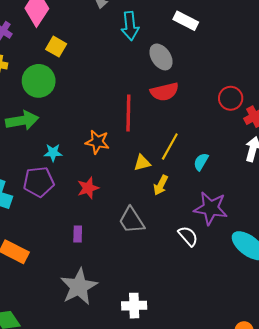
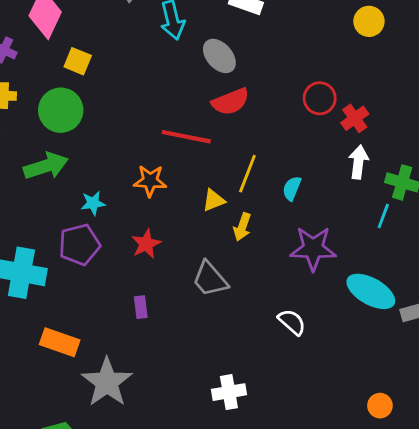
red line: (128, 113) -> (186, 137), turned -72
white semicircle: (188, 236) -> (292, 322), moved
gray star: (79, 287) -> (107, 382), moved

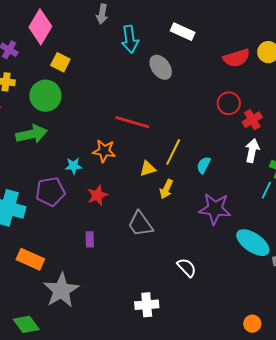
red semicircle: (230, 102) -> (236, 58), moved
cyan star: (93, 203) -> (74, 166), moved
white semicircle: (292, 322) -> (187, 268), moved

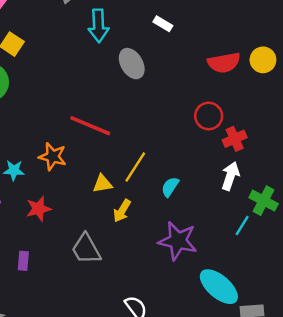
white rectangle: (183, 32) -> (163, 24), size x0.7

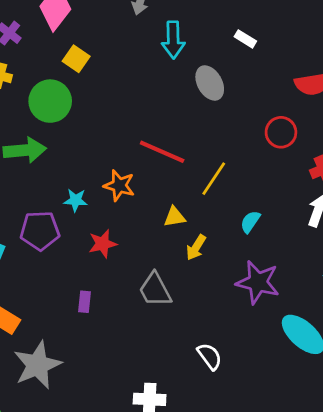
red circle: (209, 116) -> (281, 132), moved
yellow line: (135, 167) -> (214, 179), moved

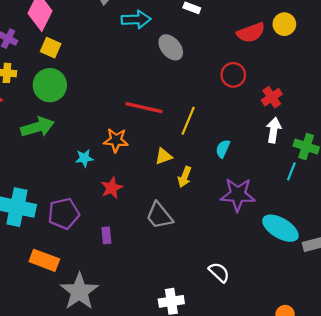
cyan arrow: (173, 40) -> (136, 19), turned -80
yellow square: (76, 59) -> (51, 48), moved
purple pentagon: (40, 231) -> (64, 214), moved
white semicircle: (210, 356) -> (219, 272), moved

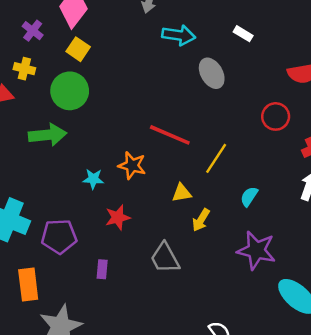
orange rectangle: (44, 260) -> (28, 285), turned 52

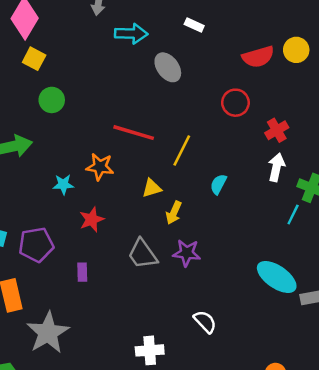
green circle: (70, 91) -> (52, 100), moved, size x0.7
purple star: (256, 250) -> (187, 253), moved, size x0.7

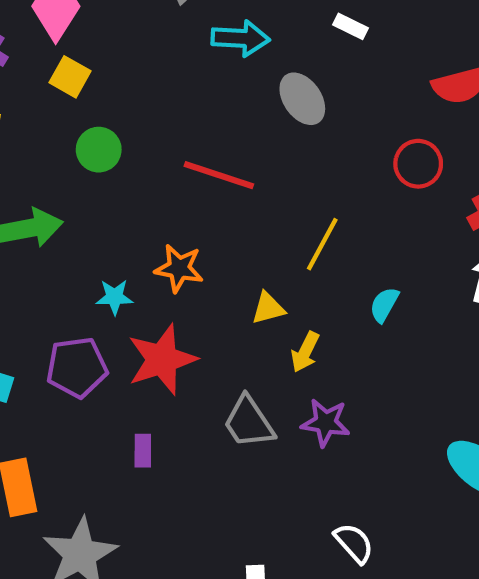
red line: (134, 133) -> (219, 175), moved
red star: (92, 219) -> (162, 359), size x1.6
purple pentagon: (36, 245) -> (77, 367), moved

